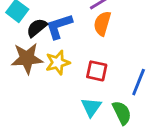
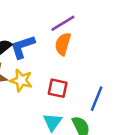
yellow star: (58, 63) -> (21, 80), turned 30

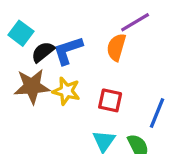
purple line: (63, 23) -> (135, 22), moved

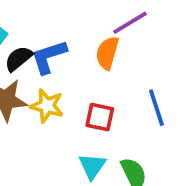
blue line: (157, 113) -> (156, 108), moved, turned -40

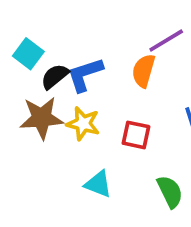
cyan triangle: (92, 166) -> (98, 184), moved, turned -44

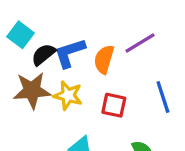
purple line: (166, 41) -> (140, 43), moved
orange semicircle: (144, 71) -> (104, 59), moved

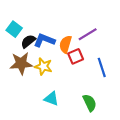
blue L-shape: (70, 53) -> (44, 40), turned 40
red square: (114, 105) -> (76, 56), moved, turned -35

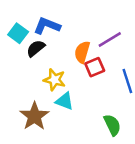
blue L-shape: (44, 40) -> (47, 26), moved
brown star: (21, 63) -> (34, 116), moved, turned -30
cyan triangle: (51, 99) -> (65, 101), moved

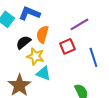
black semicircle: (36, 48) -> (23, 42), moved
orange semicircle: (82, 52) -> (42, 34), moved

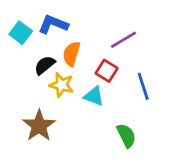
red square: (67, 46) -> (107, 71), turned -35
cyan triangle: (43, 73) -> (94, 96), moved

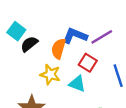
blue L-shape: (53, 24) -> (75, 36), moved
black semicircle: (45, 65) -> (29, 44), moved

